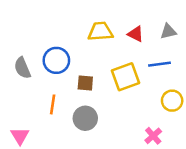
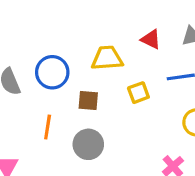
yellow trapezoid: (100, 31) -> (107, 58), moved
yellow square: (126, 77) -> (138, 93), size x0.6

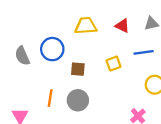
yellow trapezoid: (107, 58) -> (86, 26), moved
orange line: (48, 127) -> (50, 98), moved

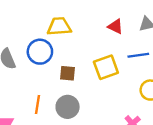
yellow trapezoid: (86, 26) -> (59, 26), moved
yellow square: (113, 64) -> (106, 67), size x1.5

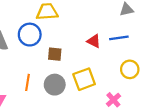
red triangle: (116, 26) -> (94, 41), moved
yellow square: (106, 67) -> (84, 79), moved

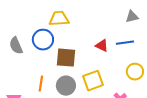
brown square: (55, 54) -> (66, 58), size x1.5

